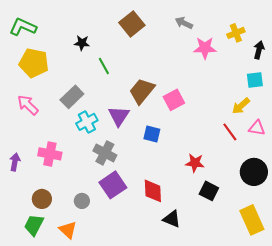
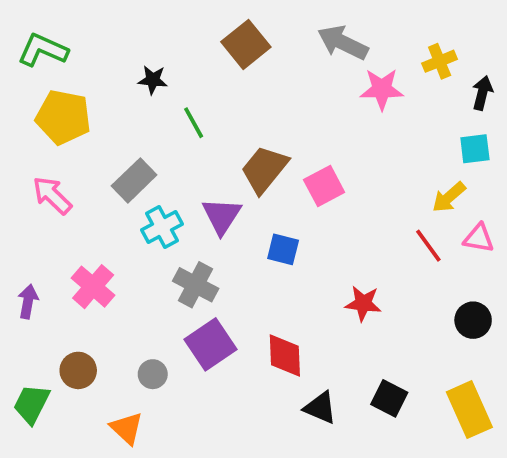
gray arrow: (184, 23) -> (343, 43), size x1.5
pink cross: (50, 154) -> (93, 287), turned 30
black circle: (254, 172) -> (473, 320), size x0.7
black square: (209, 191) -> (389, 398), moved
green trapezoid: (34, 225) -> (32, 404), moved

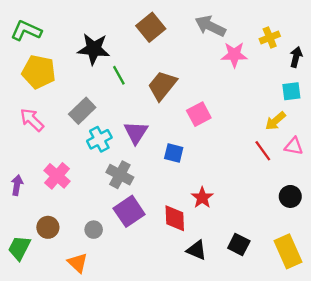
black star: (153, 80) -> (94, 49), size x1.8
brown trapezoid: (264, 169) -> (162, 86), moved
red star: (363, 303) -> (202, 198), moved, turned 30

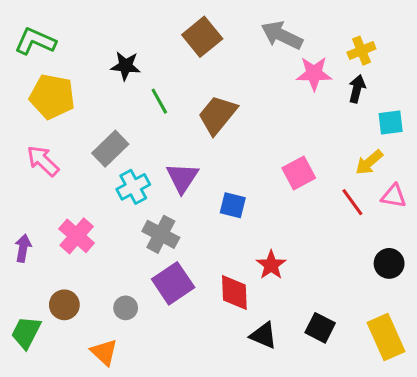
black star: (94, 49) -> (126, 66), size x0.7
black arrow: (296, 57) -> (357, 89), moved
pink square: (199, 114) -> (299, 173), moved

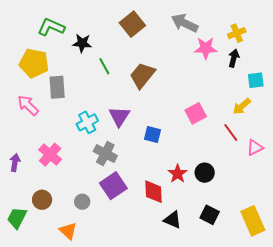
green L-shape: (35, 41) -> (51, 27), moved
gray rectangle: (110, 149) -> (57, 87), moved, turned -50
pink triangle: (394, 196) -> (255, 148), moved, turned -36
black circle: (389, 263) -> (205, 173), moved

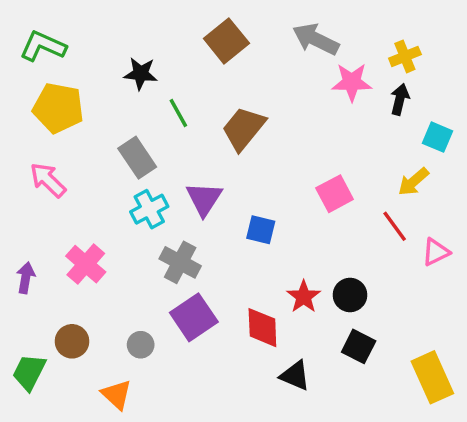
green L-shape: (51, 27) -> (43, 46), moved
cyan square: (256, 80) -> (438, 137), turned 30
gray rectangle: (57, 87) -> (137, 158), moved, turned -30
black square: (210, 215) -> (359, 346), moved

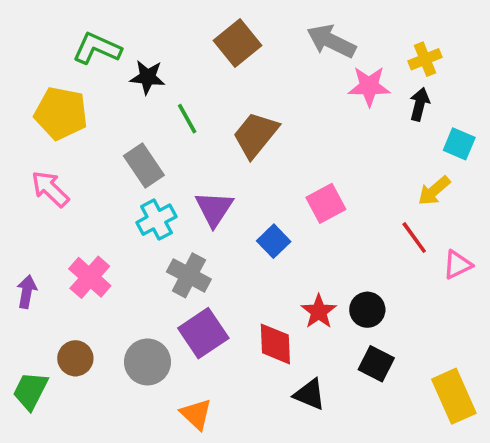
green L-shape: (43, 46) -> (97, 48), moved
pink square: (335, 194) -> (326, 203), moved
blue square: (261, 230) -> (274, 241), turned 32
gray circle: (141, 345) -> (147, 362), size x1.6
orange triangle: (117, 395) -> (196, 414), moved

